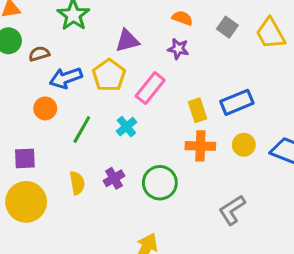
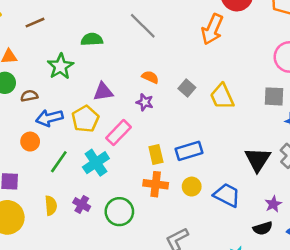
cyan cross: (126, 127) -> (96, 163), size x1.5
purple cross: (114, 178) -> (82, 204), turned -35

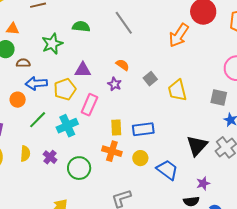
pink rectangle: (118, 133) -> (89, 105), turned -30

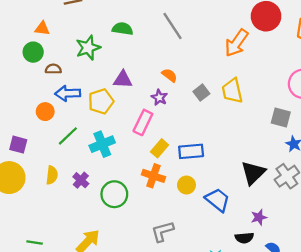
yellow trapezoid: (177, 90) -> (232, 91), moved
pink rectangle: (89, 105) -> (143, 122), moved
yellow rectangle: (116, 128) -> (160, 148), turned 42

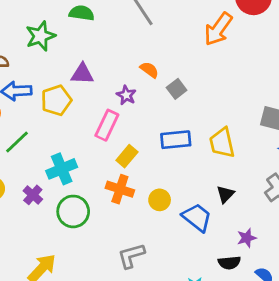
orange semicircle: (169, 75) -> (149, 70), moved
yellow trapezoid: (232, 91) -> (222, 143), moved
cyan cross: (102, 144) -> (62, 169), moved
blue rectangle: (191, 151) -> (176, 140), moved
black triangle: (253, 173) -> (225, 194), moved, size x0.6

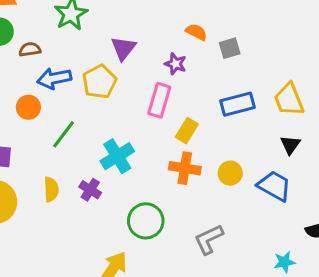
purple triangle: (82, 74) -> (123, 48), turned -45
gray square: (177, 89) -> (230, 48), turned 30
black triangle: (225, 194) -> (290, 145), moved
green circle: (73, 211) -> (146, 221), moved

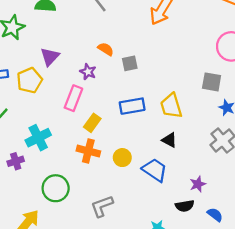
black triangle: (290, 145) -> (169, 140), turned -42
purple cross: (90, 190) -> (16, 161), turned 35

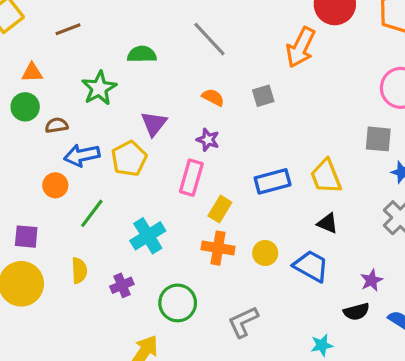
orange semicircle: (106, 49) -> (213, 97), moved
gray square: (130, 63) -> (263, 96), moved
purple cross: (16, 161) -> (122, 285), moved

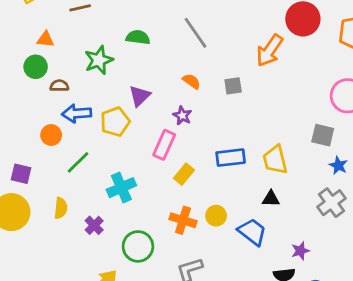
black triangle: (327, 223) -> (271, 199), turned -30
orange cross: (218, 248) -> (183, 220), moved
purple cross: (122, 285) -> (94, 225), turned -30

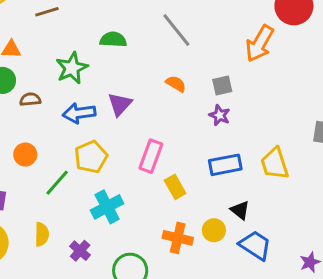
blue arrow: (77, 113) -> (79, 113), moved
purple star: (182, 116) -> (220, 115), moved
yellow pentagon: (115, 122) -> (91, 157), moved
yellow rectangle: (184, 174) -> (175, 187), turned -65
black triangle: (271, 199) -> (240, 210), moved, turned 42

